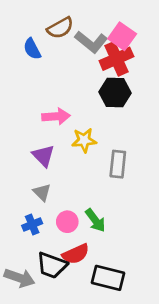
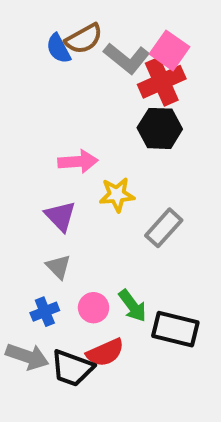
blue semicircle: (32, 49) -> (58, 49), moved
gray rectangle: (118, 164) -> (164, 228), turned 36
gray arrow: (19, 278) -> (27, 356), moved
black rectangle: (108, 278) -> (175, 329), moved

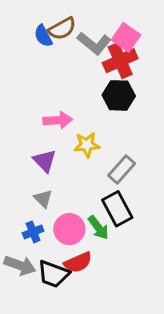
pink circle: (94, 308) -> (69, 229), size x1.4
black rectangle: (175, 329) -> (117, 209), moved, turned 48

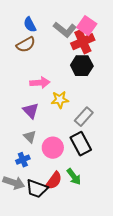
brown semicircle: (62, 29) -> (26, 45), moved
green arrow: (98, 228) -> (74, 177), moved
pink circle: (69, 229) -> (53, 148), moved
red semicircle: (78, 262) -> (54, 181), turned -30

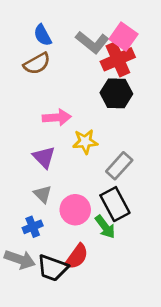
green arrow: (74, 177) -> (105, 227), moved

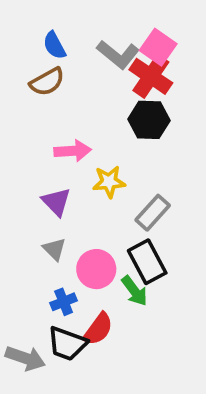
red cross: (118, 59) -> (151, 76), turned -32
blue cross: (33, 227) -> (64, 302), moved
gray arrow: (20, 259) -> (25, 358), moved

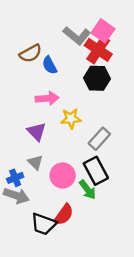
blue semicircle: (54, 45) -> (50, 65), moved
blue cross: (64, 302) -> (15, 178), moved
gray arrow: (25, 358) -> (16, 196), moved

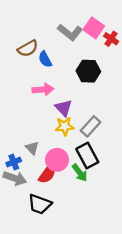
red cross: (98, 50) -> (111, 39), moved, size x0.6
yellow star: (71, 119) -> (65, 126), moved
purple triangle: (37, 132) -> (63, 108), moved
red semicircle: (64, 215) -> (47, 174), moved

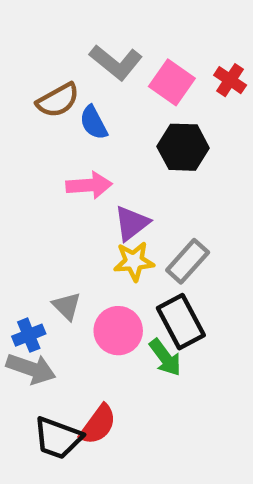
pink square: (94, 28) -> (172, 82), moved
gray L-shape: (70, 32) -> (116, 62), moved
purple triangle: (63, 108) -> (132, 223), turned 36
red semicircle: (47, 174) -> (98, 425), moved
black trapezoid: (40, 204) -> (58, 438), moved

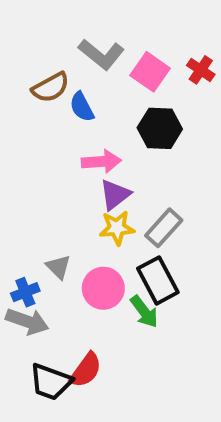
pink arrow: (89, 185) -> (101, 162), moved

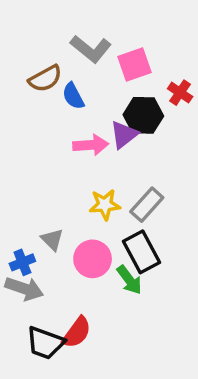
red cross: (201, 70) -> (180, 93), moved
pink square: (150, 72) -> (135, 65), turned 36
purple triangle: (115, 195) -> (124, 135), moved

